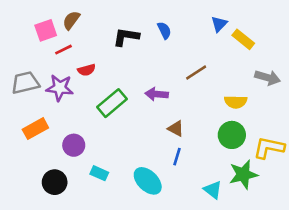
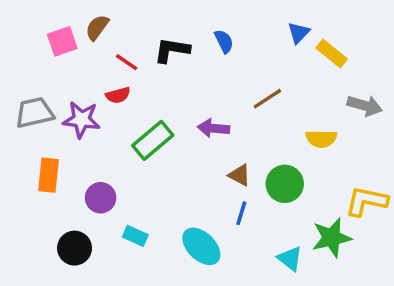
red line: (64, 50) -> (127, 62), moved, turned 60
orange rectangle: (35, 129) -> (48, 175), turned -55
green circle: (232, 135) -> (285, 184), moved

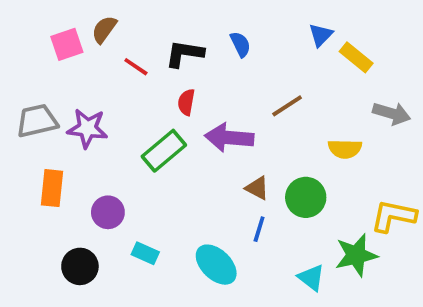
red semicircle: (118, 95) -> (186, 102), moved, turned 115
purple arrow: (214, 128) -> (229, 138), size x1.4

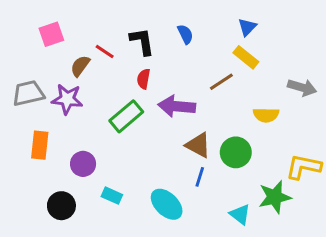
brown semicircle: (104, 29) -> (80, 66), moved
black L-shape: (184, 54) -> (142, 41), turned 72
yellow rectangle: (356, 57) -> (246, 57), moved
brown triangle: (257, 188) -> (198, 145), size x1.4

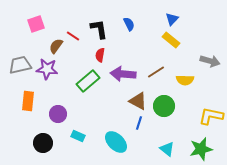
brown line: (221, 82) -> (156, 72), moved
green star: (275, 197) -> (201, 149), moved

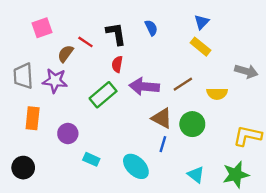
gray trapezoid: (20, 65) -> (23, 76), turned -80
black circle: (43, 143) -> (23, 168), moved

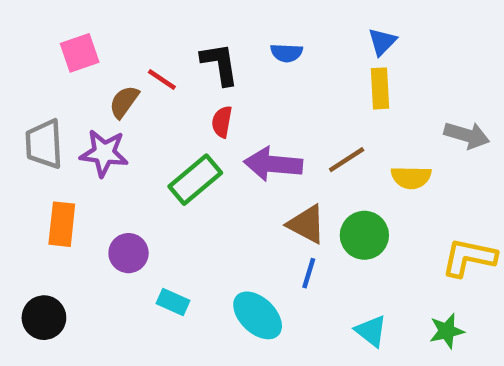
blue semicircle: (151, 28) -> (286, 53), turned 119
yellow rectangle: (201, 47) -> (380, 88), turned 48
green star: (236, 175) -> (447, 331), size x0.7

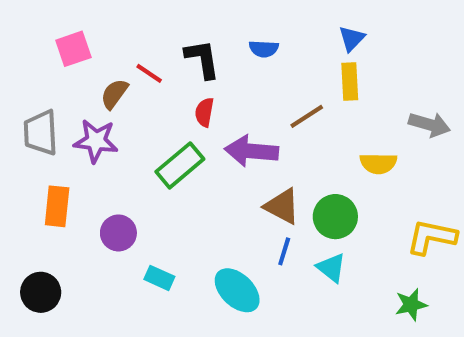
brown line: (347, 160) -> (307, 116), moved
cyan triangle: (371, 331) -> (331, 268), moved

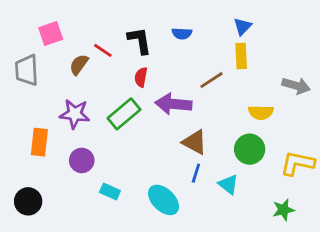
gray trapezoid: (41, 133) -> (27, 70), moved
purple star: (96, 141) -> (75, 114), moved
green circle: (335, 217) -> (250, 149), moved

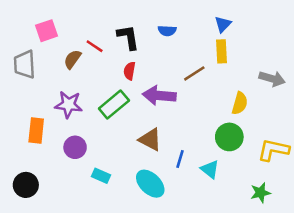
yellow semicircle: (261, 112) -> (240, 103), turned -75
brown triangle: (195, 142) -> (150, 140), moved

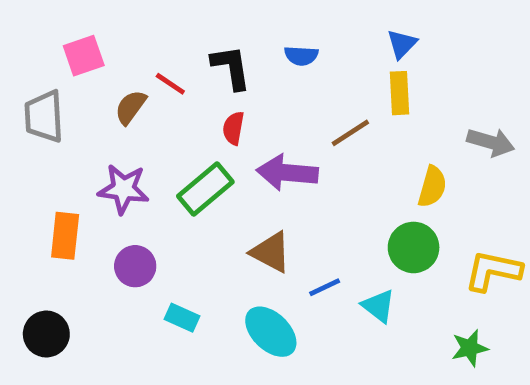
blue line: (180, 159) -> (325, 287), turned 48

